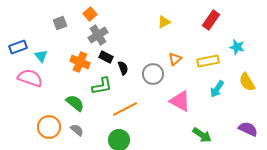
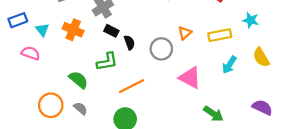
orange cross: (80, 62) -> (73, 30), moved
pink semicircle: (30, 78) -> (31, 53), size x0.7

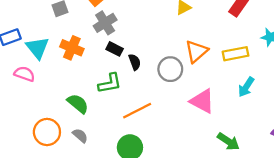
cyan triangle: (42, 30) -> (37, 48), size x1.5
orange triangle: (185, 33) -> (196, 51), size x1.5

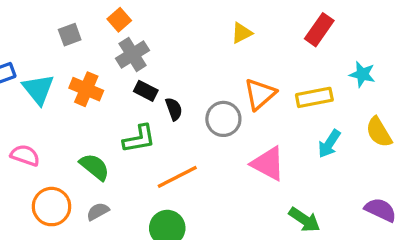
pink semicircle: (24, 74) -> (25, 155), moved
gray semicircle: (80, 136) -> (98, 212), turned -70

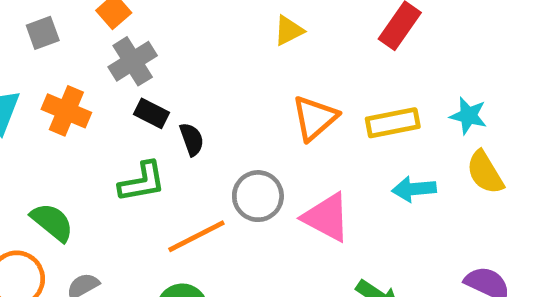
cyan star: (362, 74) -> (468, 116), moved
gray circle: (223, 119) -> (258, 196), moved
cyan arrow: (329, 144) -> (414, 189), turned 52
green semicircle: (95, 167) -> (52, 222), moved

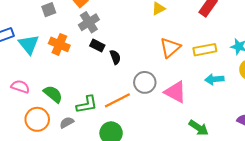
green L-shape: (142, 182) -> (87, 105), moved

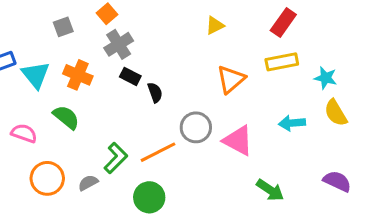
yellow rectangle: (205, 50) -> (282, 62), moved
green semicircle: (53, 94) -> (66, 117), moved
green L-shape: (87, 105) -> (116, 158), turned -35

